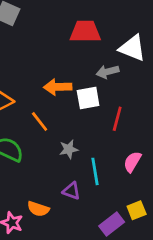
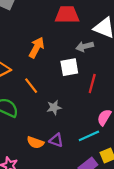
orange arrow: (58, 87) -> (37, 47), moved, turned 120
cyan line: (95, 171) -> (89, 136), moved, turned 75
orange semicircle: (38, 209) -> (35, 142), moved

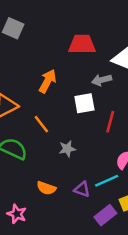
purple triangle: (56, 140) -> (82, 189), moved

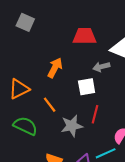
red line: (110, 122) -> (95, 114), moved
gray star: (67, 149) -> (72, 126), size x1.5

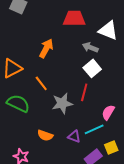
gray arrow: (101, 67) -> (90, 47), turned 35
white square: (87, 87) -> (92, 68), moved, turned -30

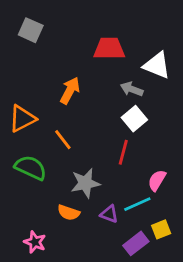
gray star: (62, 103) -> (85, 183), moved

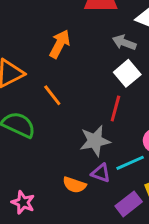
gray star: (85, 183) -> (95, 141), moved
orange semicircle: (69, 213) -> (74, 185), moved

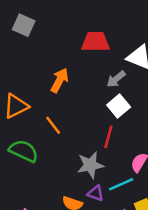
gray arrow: (124, 43) -> (116, 79), turned -60

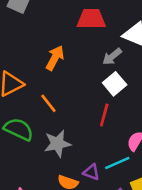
gray star: (90, 165) -> (58, 144), moved

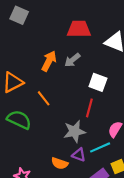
gray arrow: (112, 57) -> (72, 60), moved
white square: (115, 84) -> (98, 82), turned -30
gray star: (58, 144) -> (75, 131), moved

